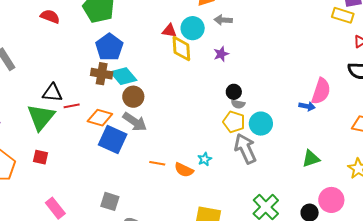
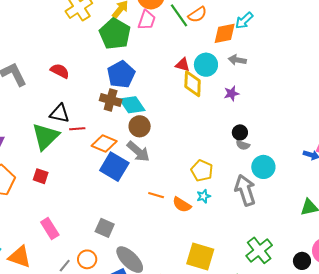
red semicircle: (50, 16) -> (60, 71), moved
yellow pentagon: (234, 122) -> (202, 171), moved

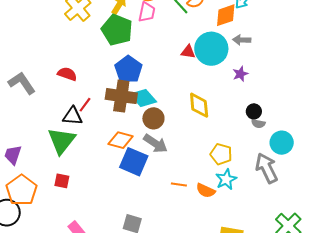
cyan circle: (206, 65) -> (211, 49), size x1.4
yellow diamond: (193, 84) -> (199, 105), moved
brown cross: (111, 100) -> (121, 96), size x1.4
red line: (77, 129) -> (85, 105), moved, turned -42
cyan star: (204, 196) -> (226, 179), size x1.5

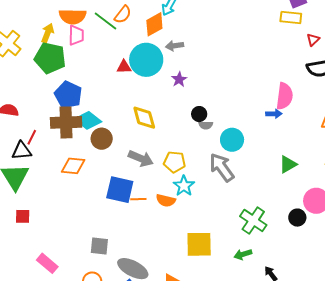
gray arrow: (155, 144) -> (141, 158), moved
blue square: (134, 162) -> (120, 190), moved

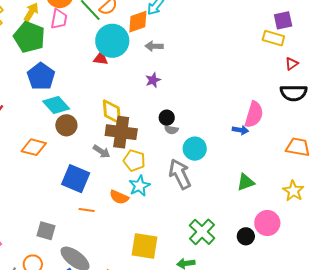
cyan circle: (146, 60) -> (112, 41), moved
brown cross: (66, 122) -> (121, 132), moved
gray arrow: (141, 158) -> (102, 151), size x0.7
orange line: (138, 199) -> (87, 210), moved

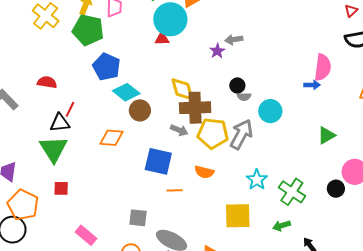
gray arrow: (154, 46) -> (234, 40), moved
yellow pentagon: (134, 161) -> (213, 133), size x1.4
gray arrow: (180, 174) -> (241, 134), moved, turned 64
cyan star: (139, 186) -> (257, 180), moved

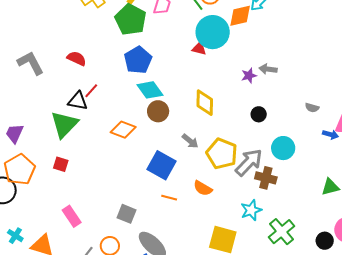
gray semicircle: (244, 97) -> (312, 108), moved
brown cross: (195, 108) -> (266, 178), moved, size x0.7

